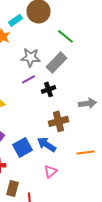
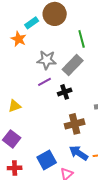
green line: (66, 36) -> (82, 39), turned 36
blue arrow: (46, 144) -> (79, 153), moved
blue square: (22, 147) -> (47, 160), moved

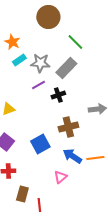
cyan rectangle: (32, 23) -> (19, 60), moved
green line: (82, 39) -> (75, 42), turned -30
blue square: (47, 160) -> (40, 144), moved

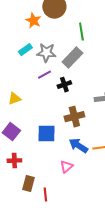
orange star: (12, 42) -> (33, 21), moved
green line: (75, 42) -> (81, 32), turned 36
blue square: (40, 144) -> (46, 134), turned 30

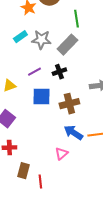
purple line: (44, 75) -> (34, 72), moved
blue square: (46, 134) -> (41, 97), moved

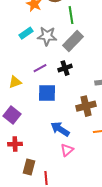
green line: (76, 19) -> (71, 15), moved
brown cross: (69, 104) -> (86, 106), moved
blue arrow: (73, 133) -> (60, 129), moved

